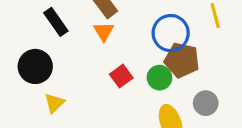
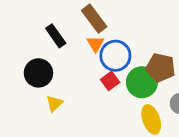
blue circle: (171, 33) -> (115, 56), moved
green circle: (159, 78) -> (142, 82), size x1.5

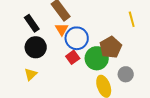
brown pentagon: (160, 68) -> (111, 47), turned 30
black circle: (38, 73) -> (36, 47), moved

